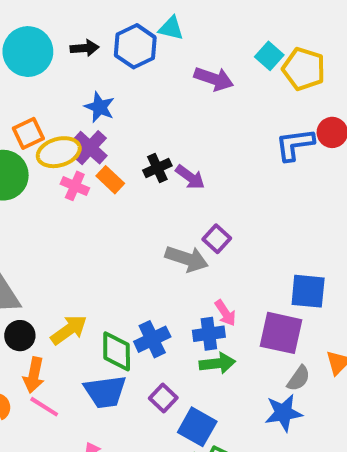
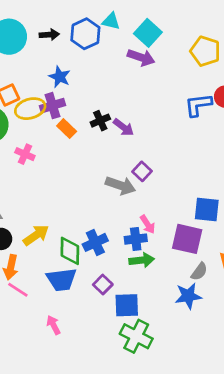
cyan square: (269, 56) -> (148, 33), moved, size x1.4
purple cross: (90, 148) -> (53, 106), turned 30
pink cross: (75, 186) -> (25, 154), moved
blue square: (197, 427) -> (127, 305), turned -32

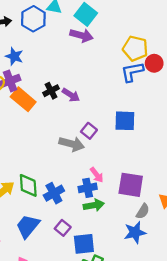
yellow pentagon: (205, 51) -> (135, 48), moved
orange rectangle: (67, 129) -> (23, 99), size x1.5
blue square: (207, 209) -> (125, 121), moved
green diamond: (70, 251) -> (28, 185), moved
blue trapezoid: (61, 280) -> (28, 226), turned 140

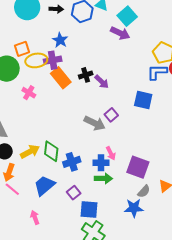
blue square: (125, 121) -> (143, 100), moved

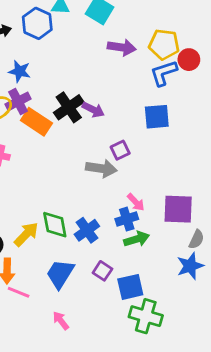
purple arrow: (120, 33) -> (122, 47), moved
black cross: (86, 75) -> (69, 107), size x1.5
purple square: (111, 115) -> (120, 150), turned 32

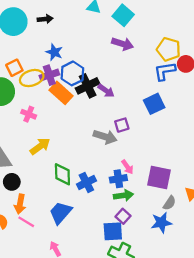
blue hexagon: (37, 23) -> (72, 73), moved
purple arrow: (122, 47) -> (123, 44), moved
blue square: (157, 117) -> (154, 104), turned -30
yellow arrow: (26, 234) -> (40, 146), moved
purple square: (102, 271) -> (123, 216), moved

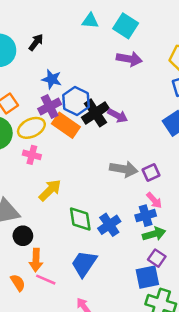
black arrow: (45, 19) -> (36, 42), turned -40
yellow ellipse: (32, 78) -> (31, 128), moved
purple square: (122, 125) -> (151, 172), moved

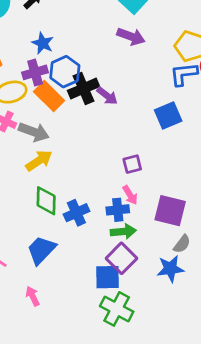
gray arrow: (124, 169) -> (34, 132), moved
yellow arrow: (50, 190) -> (39, 161), moved
purple square: (157, 258) -> (122, 258), size x1.5

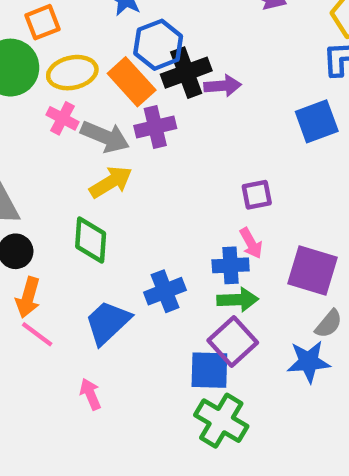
purple cross: (35, 72) -> (155, 127), moved
purple arrow: (107, 96) -> (223, 86), turned -45
green diamond: (46, 201) -> (91, 240), moved
blue cross: (76, 213) -> (165, 291), moved

